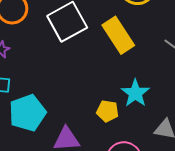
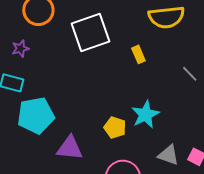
yellow rectangle: (118, 35) -> (138, 54), size x0.5

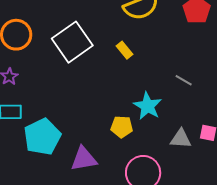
gray line: (190, 74) -> (184, 80), moved

